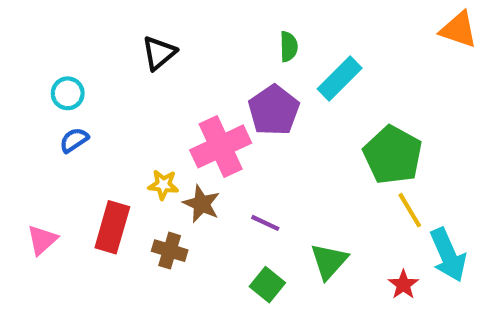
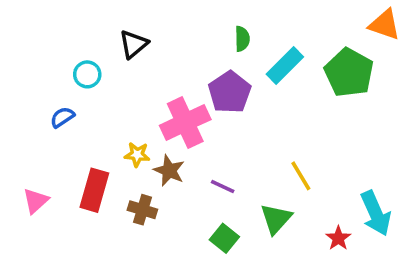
cyan circle: (68, 93) -> (87, 74), moved
green pentagon: (393, 155) -> (349, 73), moved
yellow line: (410, 210) -> (301, 176), moved

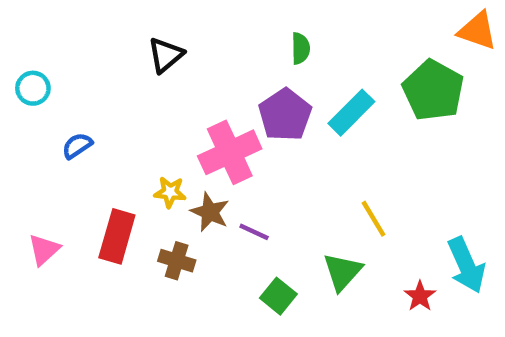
cyan rectangle: (285, 66) -> (351, 113), moved
cyan circle: (87, 74) -> (33, 88), moved
purple line: (223, 187) -> (254, 232), moved

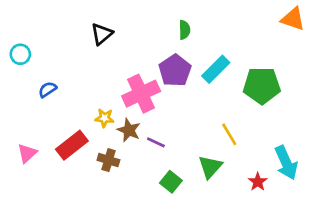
green pentagon: (433, 90) -> (262, 85), moved, turned -30
red rectangle: (117, 236) -> (72, 145), turned 36

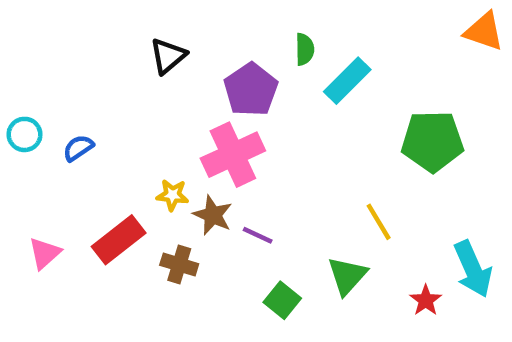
cyan circle: (20, 54) -> (24, 134), moved
cyan rectangle: (216, 69) -> (347, 81), moved
purple pentagon: (175, 71) -> (251, 90), moved

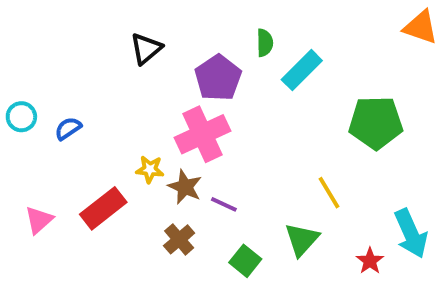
brown cross: (179, 264) -> (179, 239), moved, turned 32

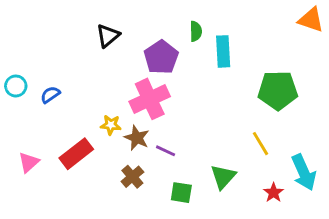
cyan rectangle: (302, 70) -> (223, 51), turned -48
yellow line: (329, 193) -> (261, 144), moved
green square: (245, 261) -> (181, 193), turned -30

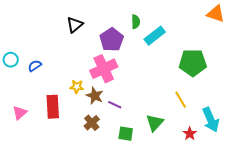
cyan rectangle: (223, 51) -> (155, 36), turned 55
red rectangle: (76, 154) -> (53, 107), turned -55

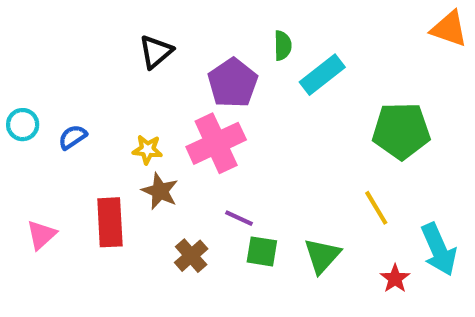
yellow star: (77, 87) -> (147, 150), moved
brown star: (95, 96) -> (160, 191), moved
green square: (126, 134) -> (262, 251), moved

